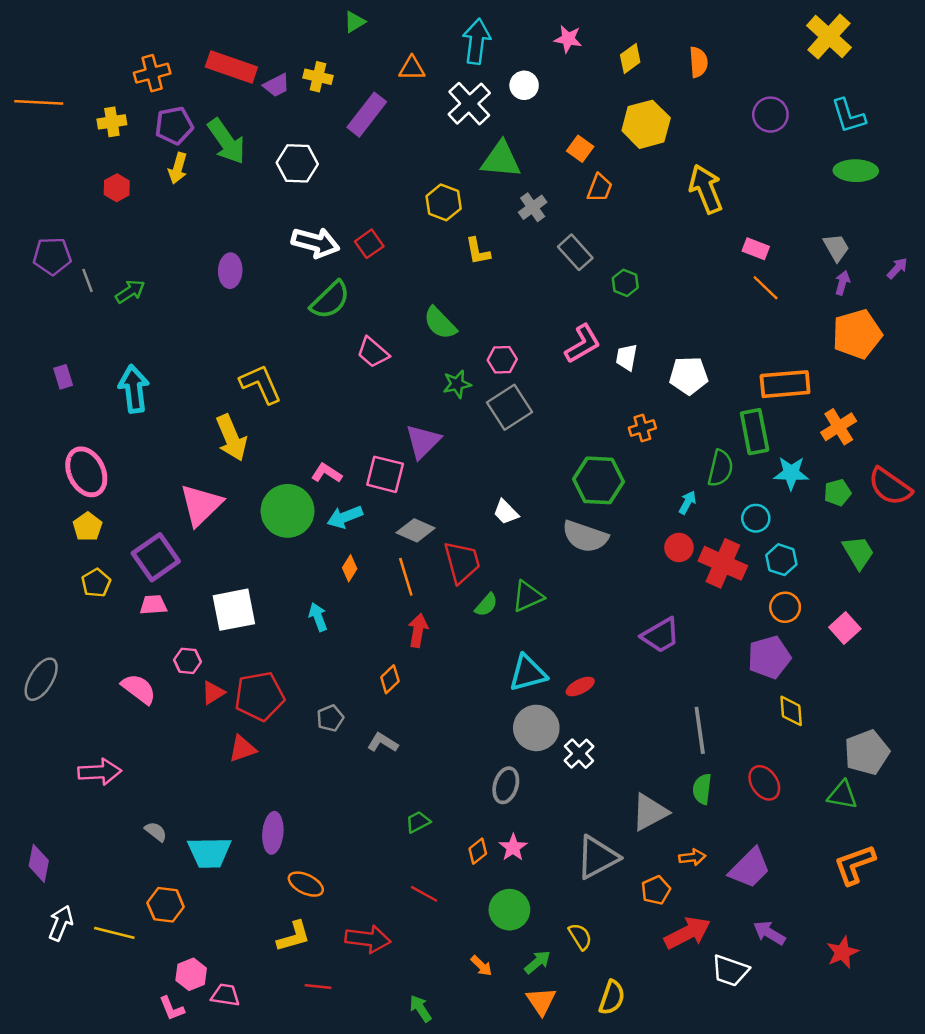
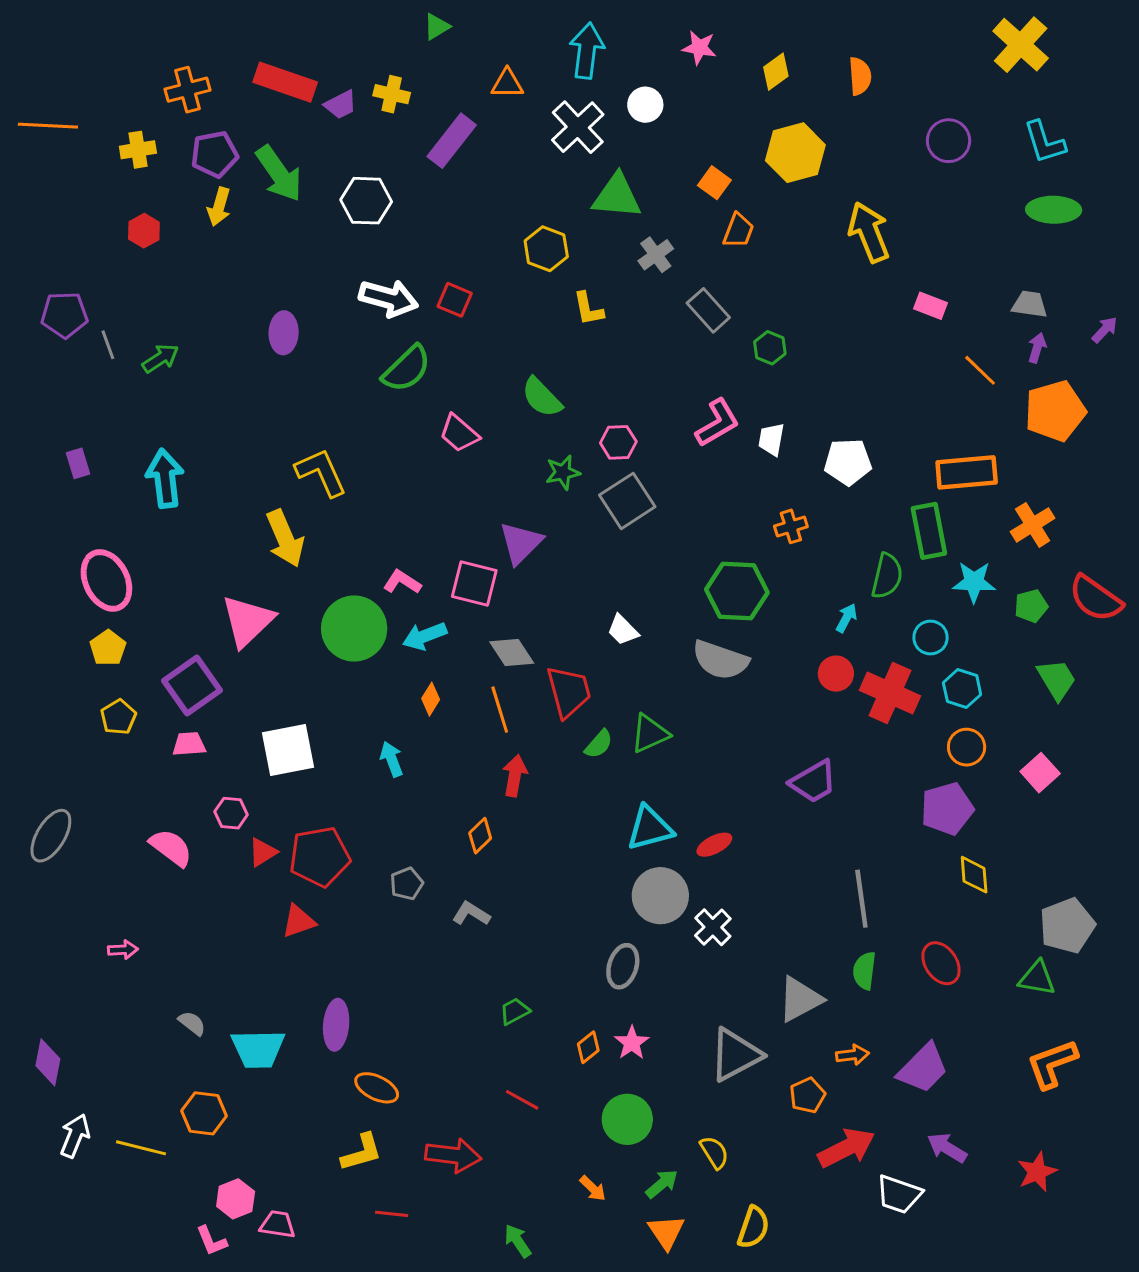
red square: (369, 244) -> (455, 300), turned -32
gray trapezoid: (836, 247) -> (1030, 304), turned -52
orange line: (766, 288) -> (980, 370), moved
gray diamond: (416, 530) -> (512, 653), turned 33
pink arrow: (100, 772) -> (123, 950), size x0.6

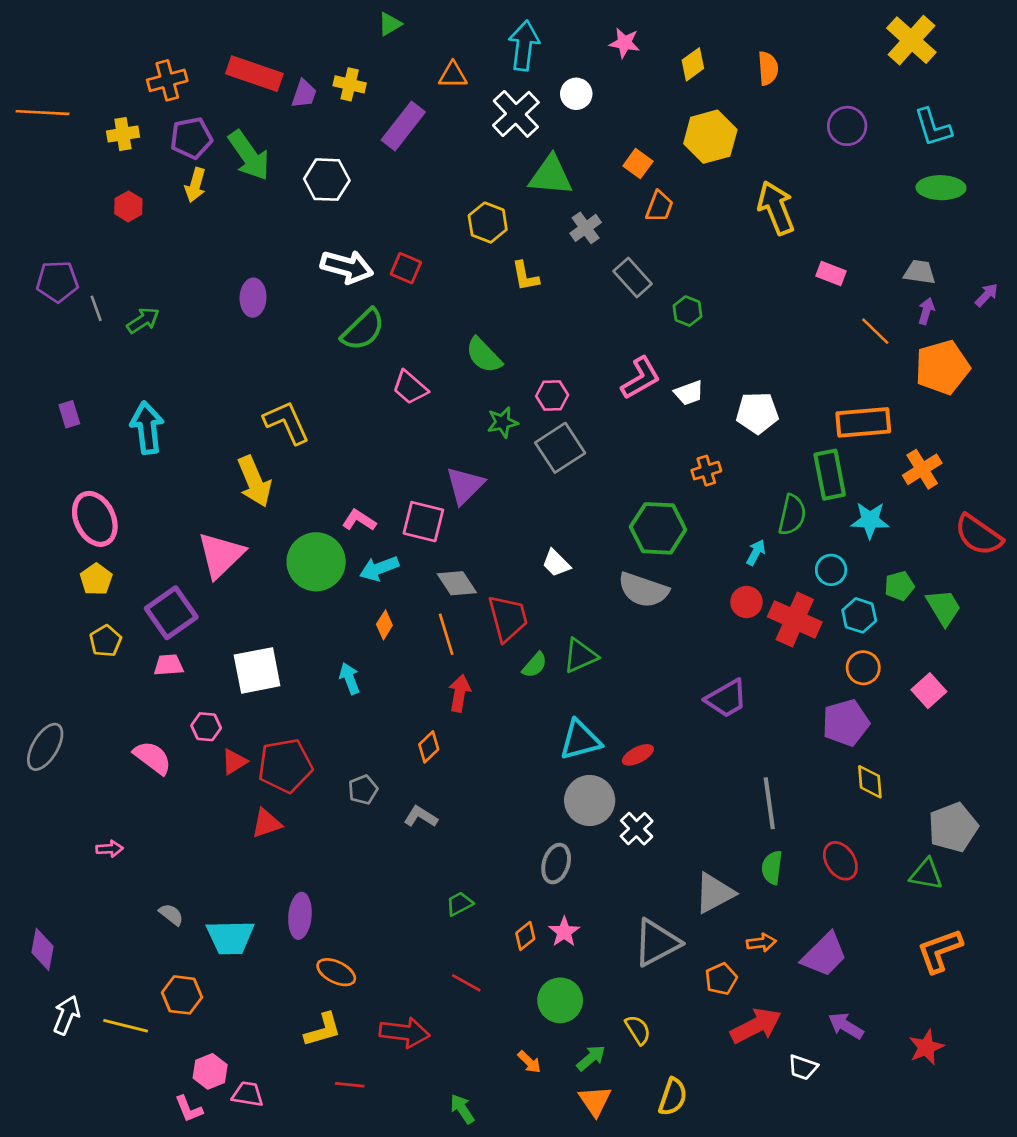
purple trapezoid: (341, 105) -> (304, 94), turned -44
white trapezoid: (771, 439) -> (689, 393), turned -120
green pentagon: (1031, 606) -> (899, 586), moved
white trapezoid: (899, 1194) -> (803, 1067), size x0.7

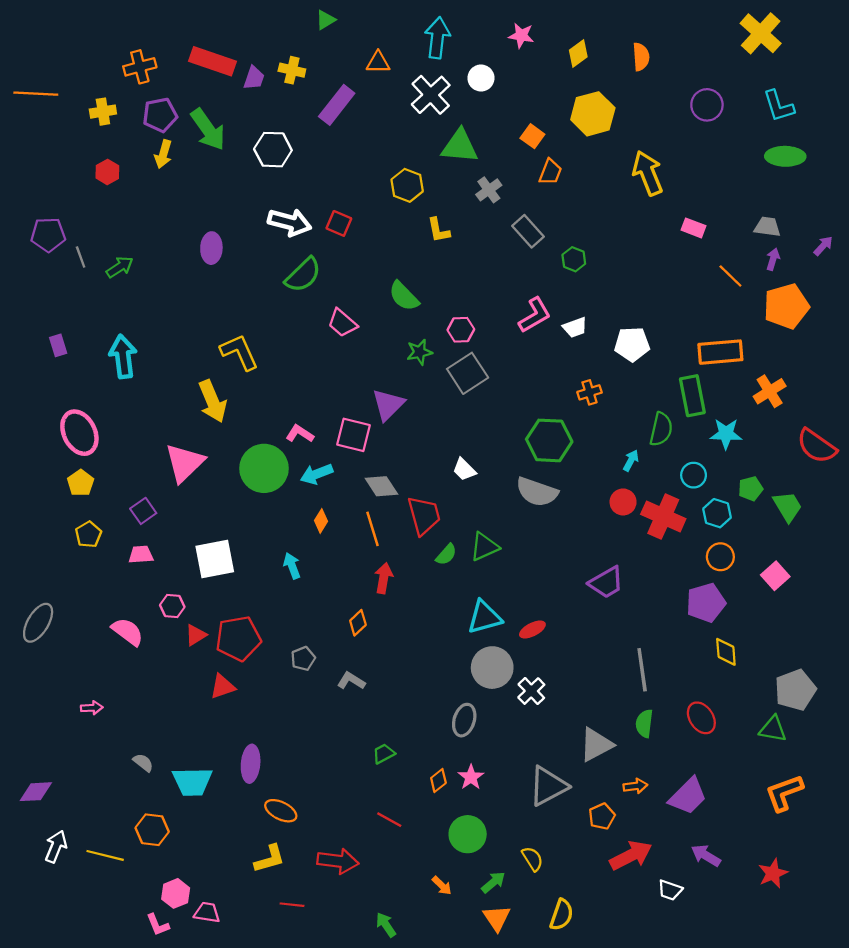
purple square: (171, 613) -> (143, 511), size x0.6
purple diamond: (43, 949) -> (36, 792), turned 76

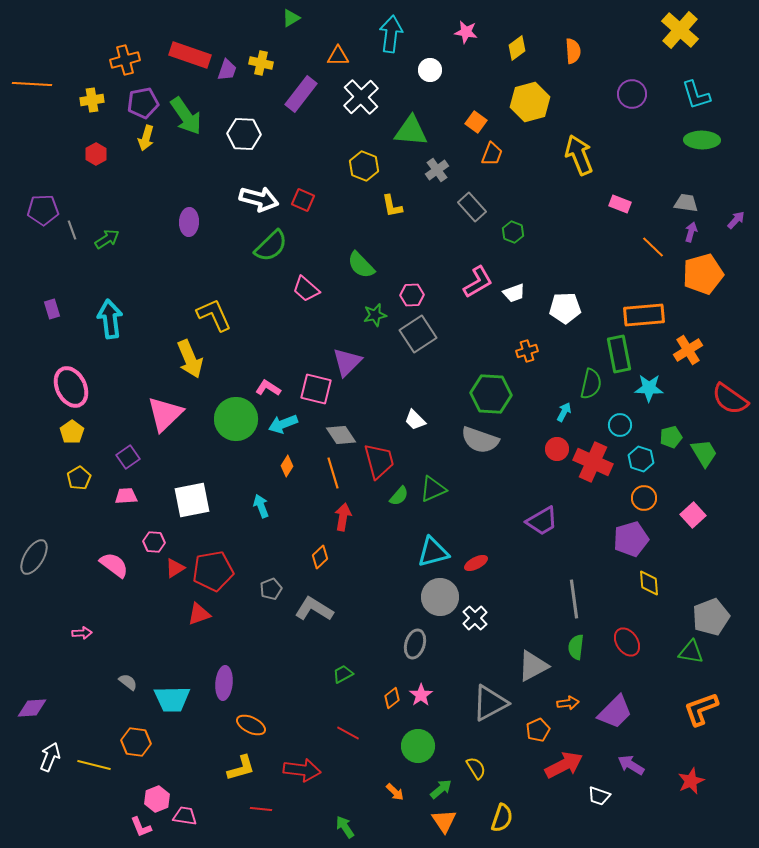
white cross: (431, 95) -> (361, 97), moved
gray L-shape: (351, 681) -> (314, 609), size x1.5

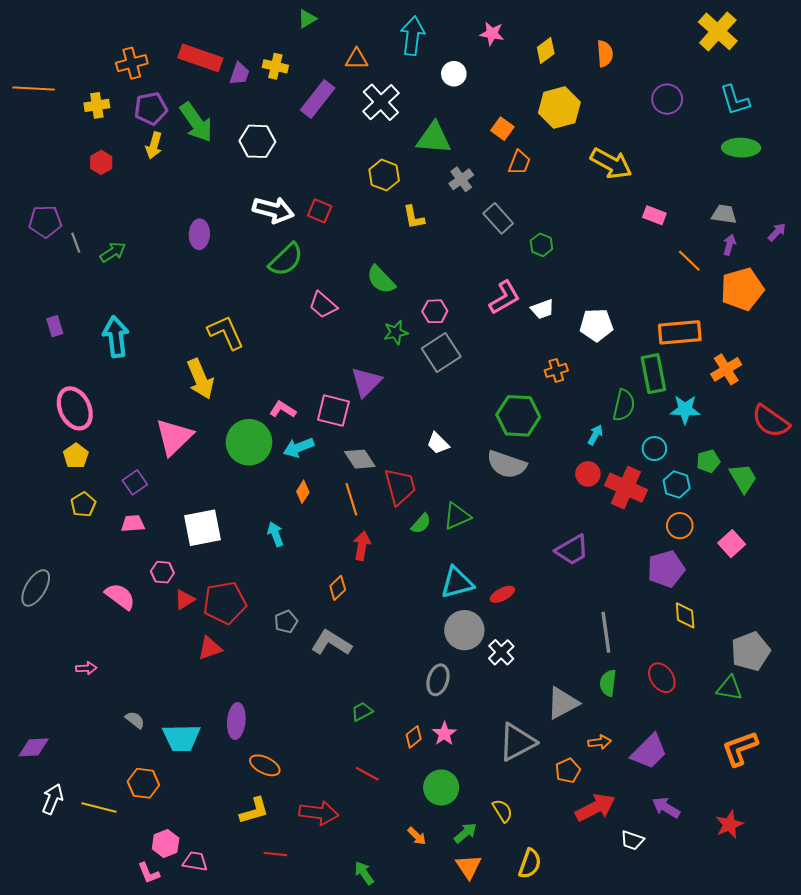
yellow arrow: (579, 155) -> (611, 163), turned 141

